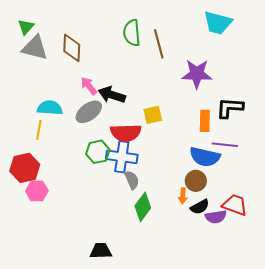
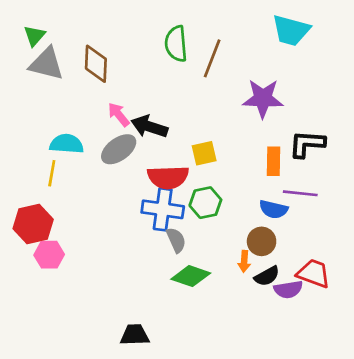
brown line: (159, 44) -> (212, 58), turned 36
green hexagon: (98, 152) -> (205, 203), moved
blue semicircle: (205, 157) -> (274, 209), size x0.7
green diamond: (143, 207) -> (191, 276), turned 72

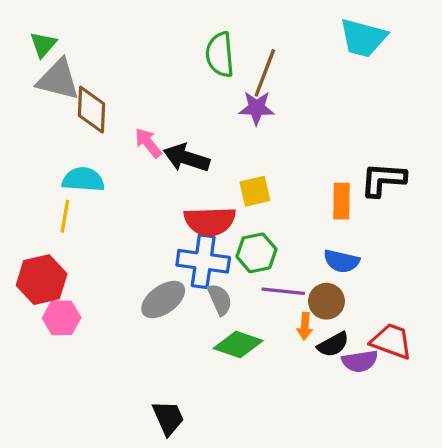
brown diamond: (96, 64) -> (92, 110), moved
purple star: (263, 98) -> (256, 108), moved, size x0.7
gray ellipse: (119, 149) -> (163, 300), moved
purple line: (300, 193) -> (283, 291), moved
black trapezoid: (135, 335) -> (168, 418), turned 68

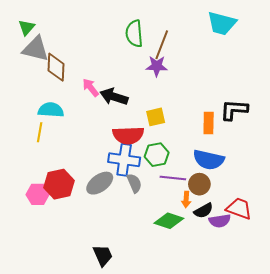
blue semicircle: (341, 261) -> (209, 160), size x1.4
red hexagon: (42, 280) -> (59, 184), moved
green diamond: (238, 345) -> (169, 221), moved

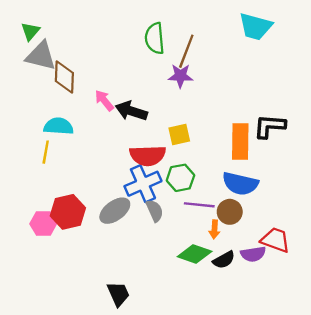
orange rectangle: (209, 123) -> (240, 141), size x1.4
blue cross: (124, 160) -> (143, 184), turned -32
black semicircle: (203, 211) -> (224, 260), moved

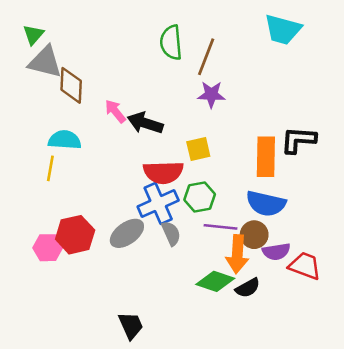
purple star: (180, 76) -> (211, 94), moved
orange arrow: (214, 229) -> (237, 254), size x1.8
purple semicircle: (253, 254) -> (276, 252), moved

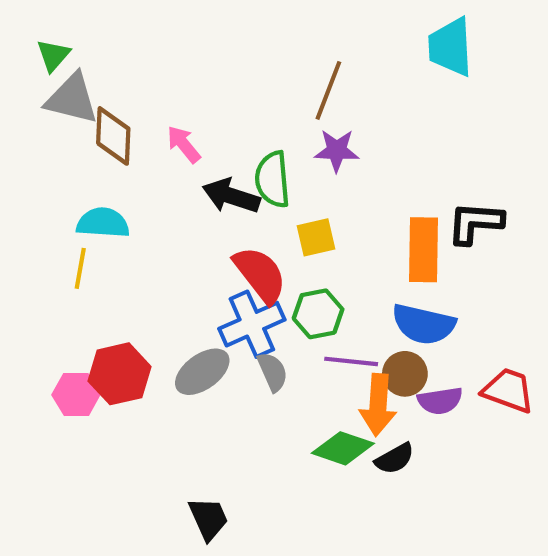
cyan trapezoid: (283, 30) -> (450, 47), turned 72
green semicircle: (171, 43) -> (273, 179), moved
pink arrow: (115, 111) -> (184, 144), moved
red semicircle: (163, 172) -> (260, 275), turned -126
red trapezoid: (305, 266) -> (508, 390), moved

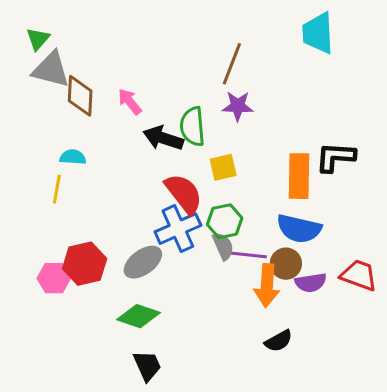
cyan semicircle: (103, 223) -> (73, 157), size x0.7
gray semicircle: (273, 372) -> (223, 246), moved
green diamond: (343, 448) -> (138, 316), moved
black semicircle: (395, 459) -> (279, 341), moved

